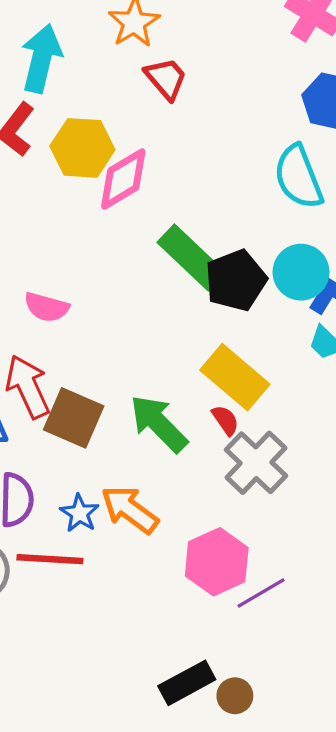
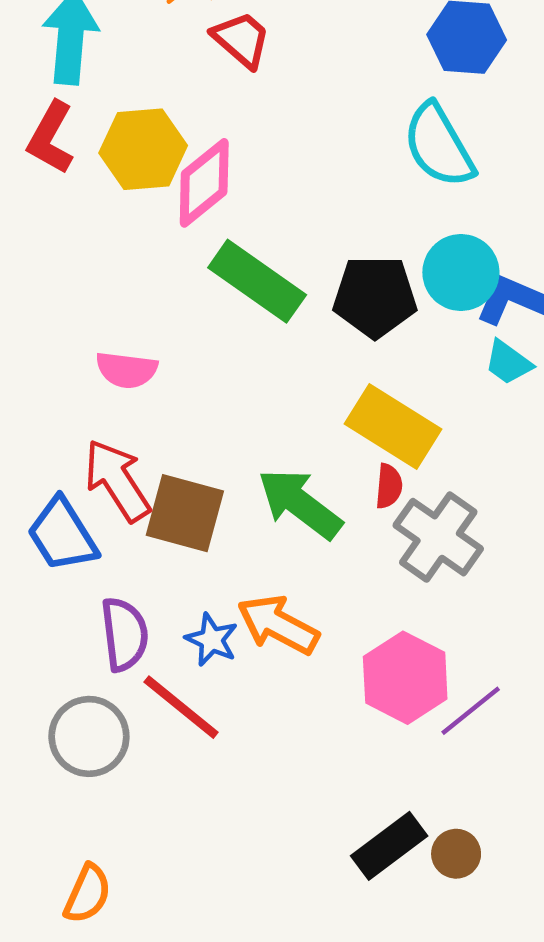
green rectangle: (191, 258) -> (257, 281), moved
black pentagon: (236, 280) -> (375, 297), turned 30
red semicircle: (225, 420) -> (389, 486), turned 48
red line: (50, 559) -> (181, 707), turned 44

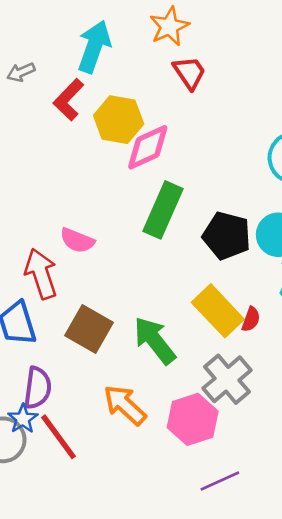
green rectangle: (257, 281) -> (163, 210), turned 64
red arrow: (117, 480) -> (41, 274), moved
red semicircle: (389, 486) -> (251, 319), moved
blue star: (212, 640) -> (23, 419), moved
pink hexagon: (405, 678) -> (193, 419), moved

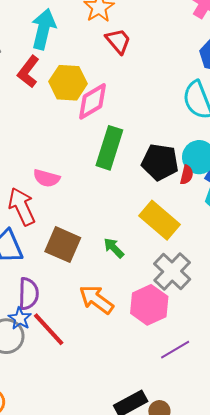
red semicircle: (251, 319) -> (187, 175), moved
green arrow: (155, 340) -> (114, 248), size x0.6

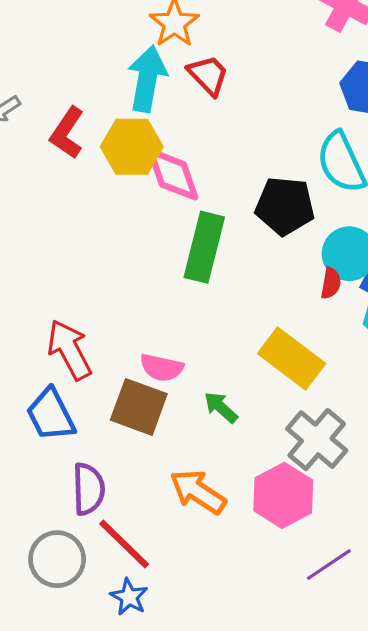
cyan arrow: (43, 29) -> (147, 79), moved
pink diamond: (93, 101) -> (173, 174), turned -75
black pentagon: (160, 162) -> (285, 206), moved
pink semicircle: (47, 178) -> (162, 368), moved
blue star: (20, 318) -> (129, 597), moved

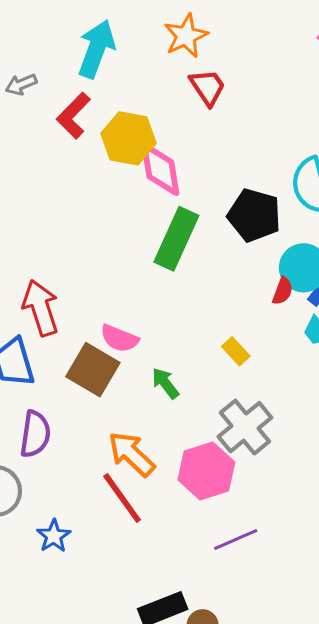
cyan arrow: (147, 79) -> (96, 49), moved
yellow rectangle: (292, 358) -> (236, 351), size x0.5
red line: (124, 544) -> (122, 498), moved

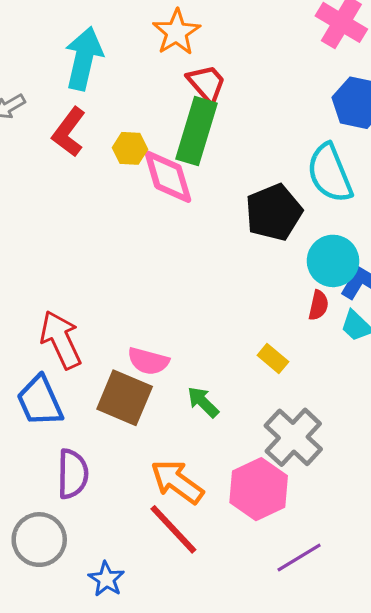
yellow hexagon: (128, 138) -> (130, 148), size x0.6
black pentagon: (254, 215) -> (274, 212), turned -30
green rectangle: (176, 239) -> (196, 131), moved
red semicircle: (283, 291) -> (318, 305), moved

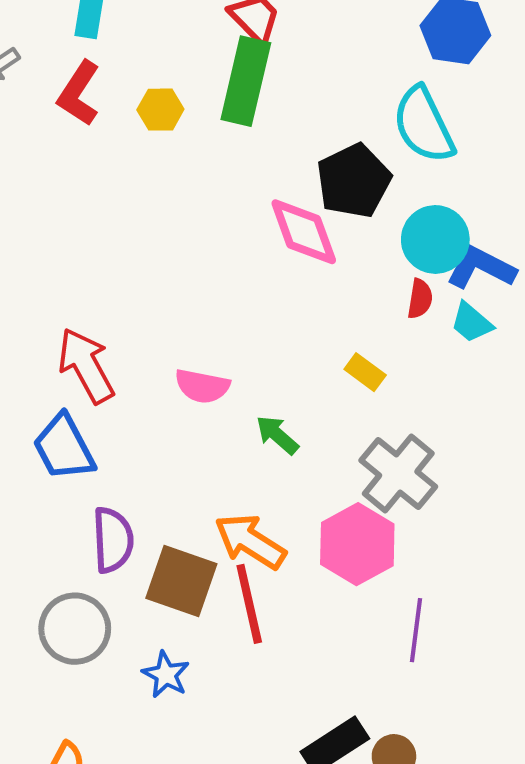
pink diamond: (168, 177) -> (304, 232), moved
brown square: (125, 398) -> (181, 581), moved
red line: (173, 529) -> (249, 604), turned 34
purple line: (299, 557) -> (416, 630), turned -48

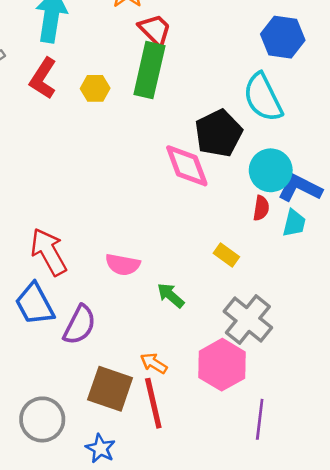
cyan trapezoid: (472, 323) -> (294, 223), turned -116
purple semicircle: (113, 540) -> (80, 325), moved, turned 30
orange arrow: (250, 541) -> (154, 363), size x0.6

